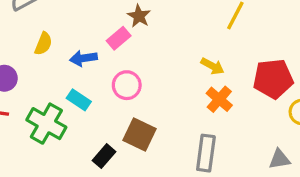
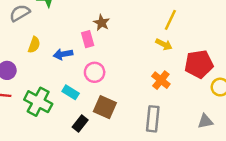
pink rectangle: (119, 38) -> (88, 39), turned -63
yellow arrow: (212, 66) -> (164, 44), moved
cyan rectangle: (79, 100) -> (71, 92), moved

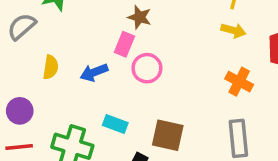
pink rectangle: (88, 39) -> (124, 44), turned 49
pink circle: (95, 72) -> (147, 68), moved

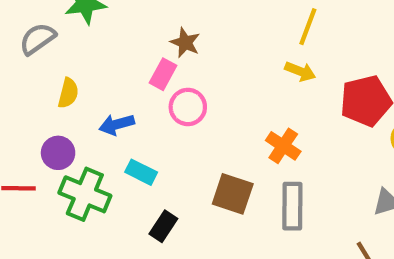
blue arrow: (94, 72) -> (117, 124), moved
orange cross: (239, 82) -> (283, 146), moved
purple circle: (20, 111) -> (58, 153), moved
brown square: (168, 135) -> (233, 194), moved

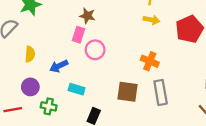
green cross: (85, 194) -> (49, 106), size x0.6

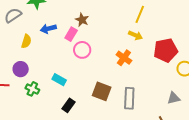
orange cross: (150, 61) -> (124, 58), moved
blue arrow: (59, 66) -> (48, 29), moved

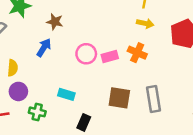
brown star: (82, 20) -> (55, 22), moved
blue arrow: (48, 29) -> (44, 48), moved, turned 147
pink rectangle: (71, 34) -> (110, 57), moved, turned 56
yellow semicircle: (26, 41) -> (13, 68), moved

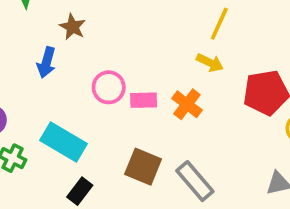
blue arrow: (44, 48) -> (46, 62), turned 150
cyan rectangle: (66, 94) -> (64, 142), size x1.6
gray rectangle: (154, 99) -> (195, 181), turned -45

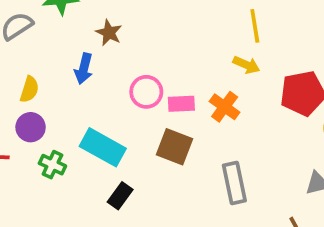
yellow line: (219, 24) -> (255, 26), turned -32
brown square: (143, 167) -> (175, 147), moved
gray rectangle: (195, 181) -> (234, 183), turned 30

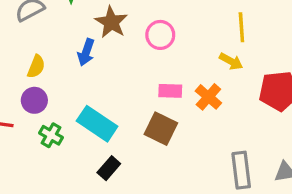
brown star: (109, 33) -> (111, 22), size x1.4
pink circle: (146, 92) -> (160, 35), moved
gray rectangle: (234, 183) -> (241, 170), moved

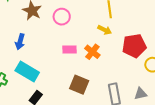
blue arrow: (86, 52) -> (20, 42), moved
brown square: (161, 129) -> (79, 85), moved

